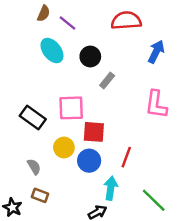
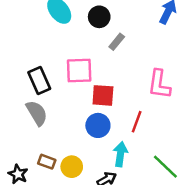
pink L-shape: (156, 104) -> (159, 84), moved
black rectangle: (33, 118) -> (39, 80), turned 30
yellow circle: (64, 147) -> (72, 167), moved
gray semicircle: (34, 167) -> (37, 113), moved, size x1.5

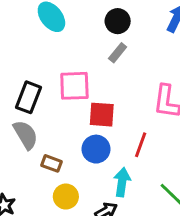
black circle: (99, 17) -> (118, 21), moved
black rectangle: (39, 80) -> (28, 97), turned 45
brown rectangle: (47, 162) -> (51, 163), moved

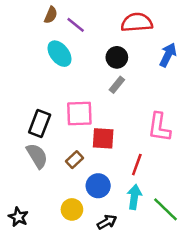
blue circle: (96, 149) -> (98, 186), moved
brown rectangle: (51, 163) -> (74, 160), moved, turned -63
cyan arrow: (122, 182) -> (134, 197), moved

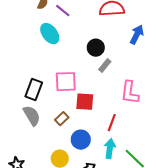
black circle: (117, 57) -> (96, 48), moved
gray rectangle: (117, 85) -> (105, 66), moved

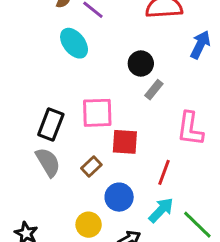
cyan arrow: (110, 149) -> (161, 210), turned 36

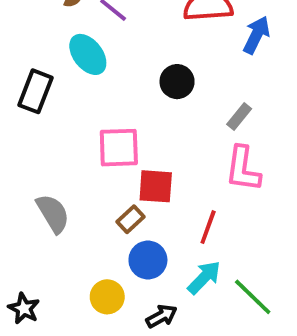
blue arrow: (200, 45) -> (257, 35), moved
gray rectangle: (154, 90) -> (239, 116), moved
black rectangle: (51, 124) -> (35, 91), moved
brown rectangle: (91, 167) -> (130, 219), moved

